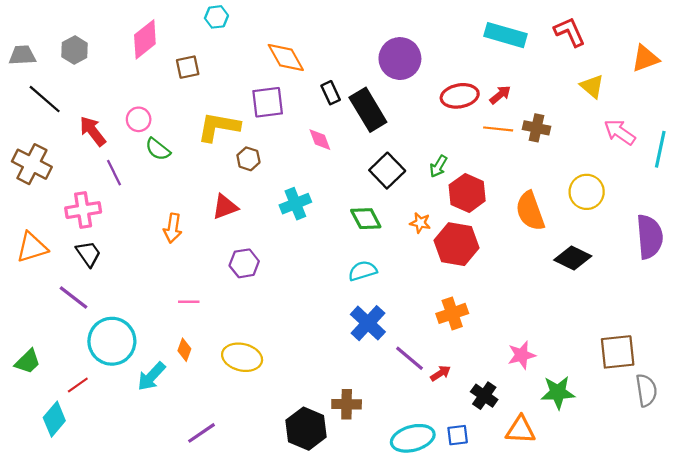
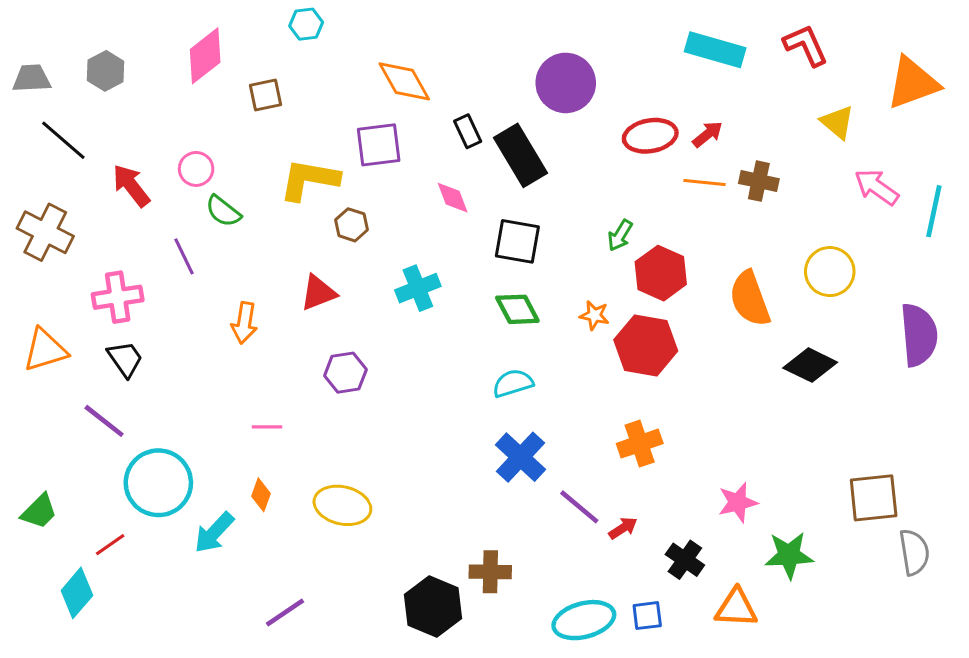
orange triangle: (645, 59) -> (913, 83), size x1.4
black square: (387, 171) -> (517, 241), moved, turned -36
purple line: (114, 173) -> (184, 256), moved

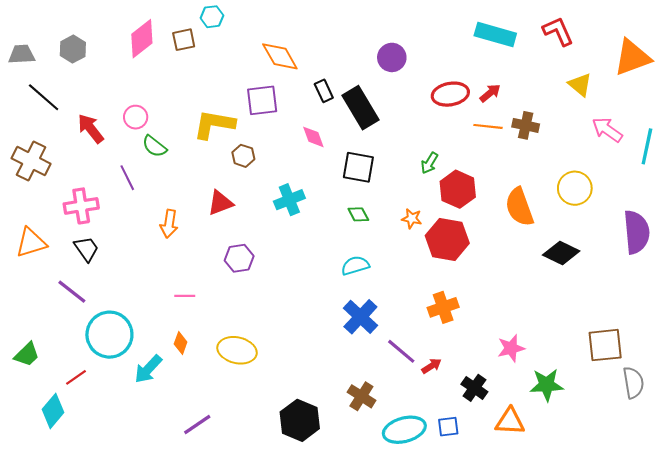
purple circle: (566, 83) -> (392, 57), size x0.7
brown square: (265, 95) -> (184, 40), moved
green diamond: (517, 309) -> (358, 214), size x0.7
brown cross: (490, 572) -> (361, 396), moved, turned 32

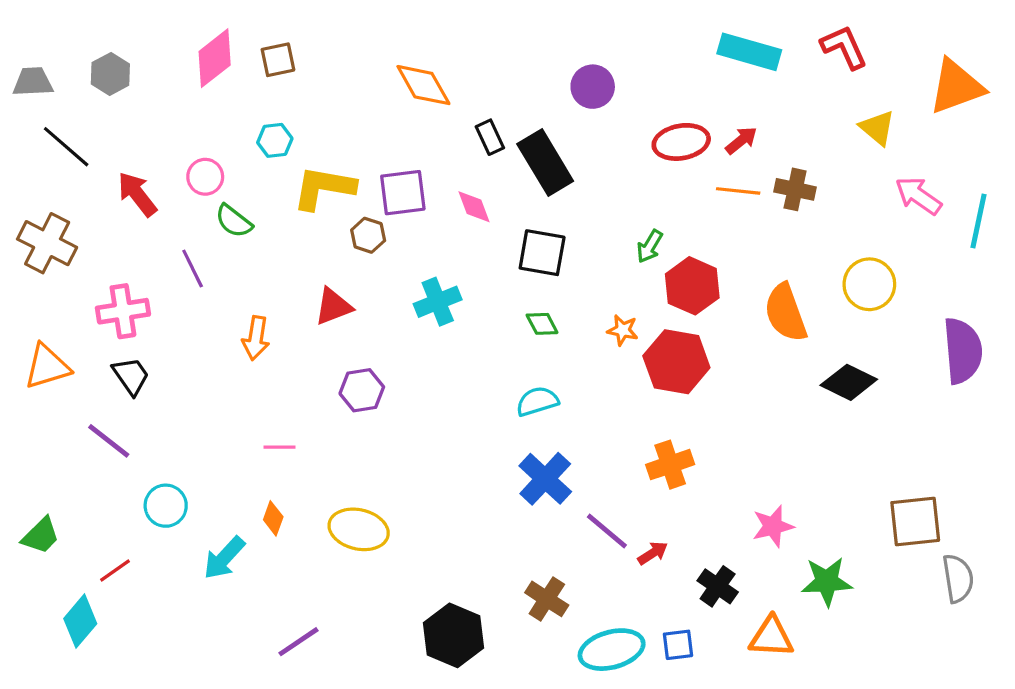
cyan hexagon: (212, 17) -> (275, 140), moved
purple square: (262, 100) -> (403, 193), moved
cyan circle: (109, 335) -> (166, 506), size x0.6

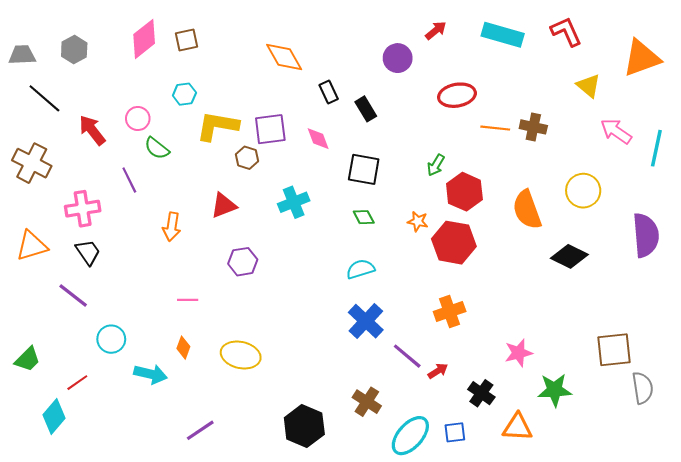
red arrow: (741, 140) -> (436, 30), moved
black rectangle: (545, 163) -> (366, 109), size x0.6
cyan arrow: (224, 558) -> (151, 374), turned -120
cyan ellipse: (612, 650) -> (410, 436), turned -33

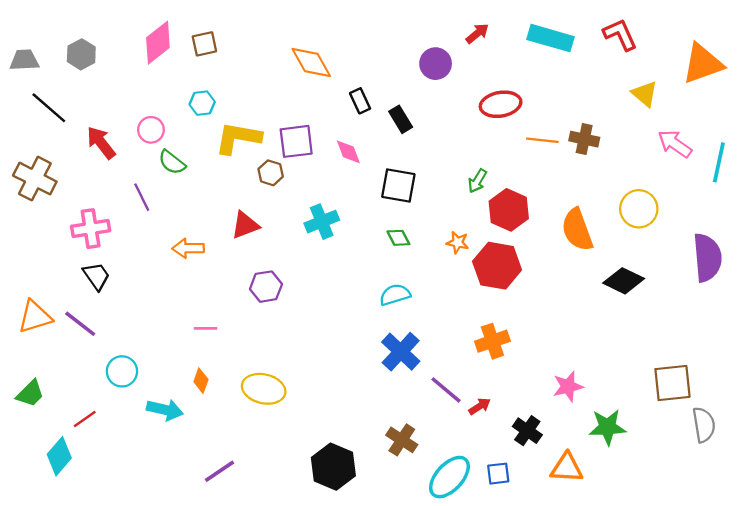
orange arrow: (172, 227) -> (188, 248), turned 80
orange triangle: (32, 246) -> (35, 317), moved

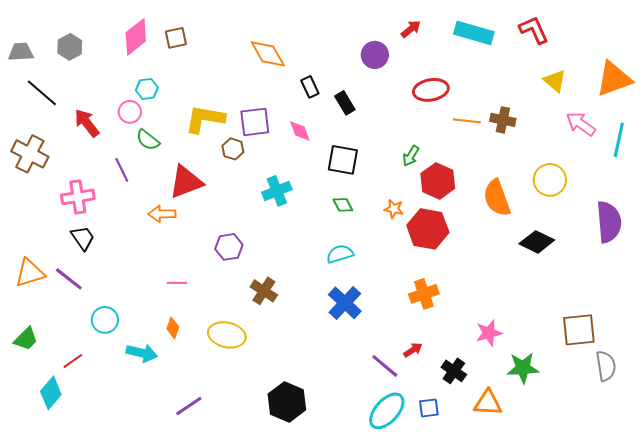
orange triangle: (703, 64) -> (614, 79), moved
cyan hexagon: (202, 103) -> (147, 89), moved
red triangle: (245, 225) -> (186, 182), moved, size x1.4
purple line: (446, 390) -> (385, 366), moved
brown cross: (402, 440) -> (264, 291), moved

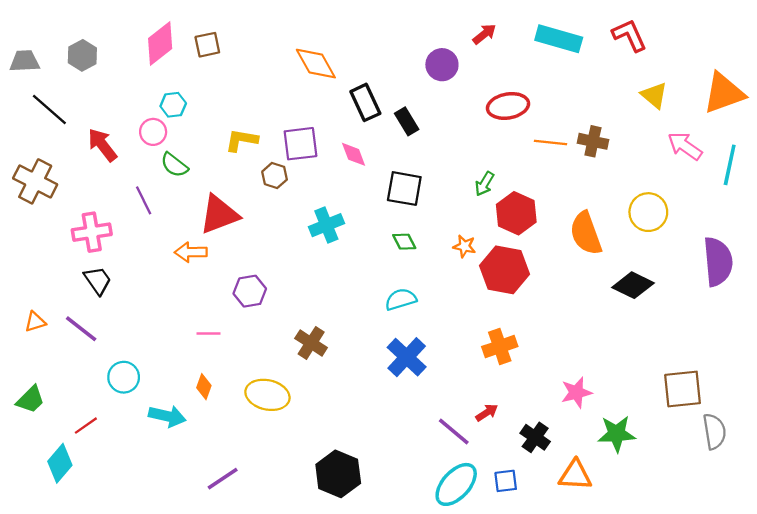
black rectangle: (310, 87) -> (365, 102), size x1.4
yellow L-shape: (205, 119) -> (242, 140), size x0.7
purple hexagon: (229, 247) -> (250, 291), moved
orange triangle: (30, 273) -> (35, 322), size x0.6

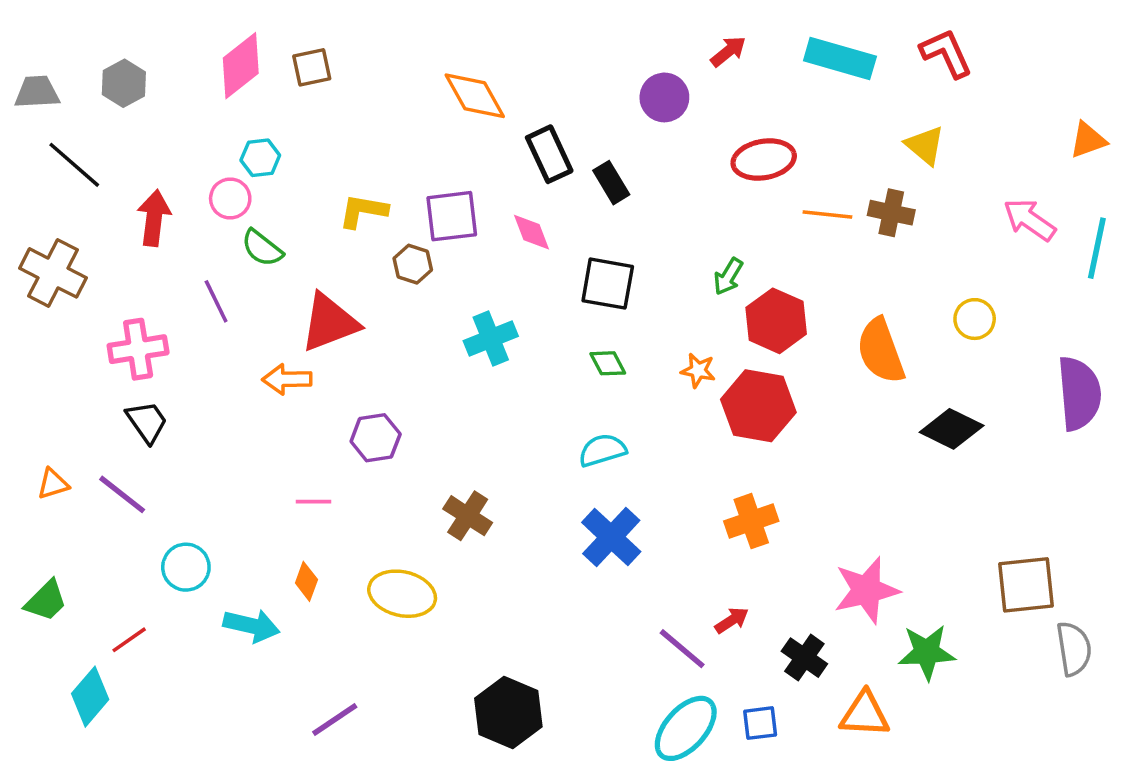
orange triangle: (724, 93) -> (1088, 140), size x0.6
yellow triangle: (654, 95) -> (925, 145), moved
red arrow: (102, 145) -> (154, 218), turned 45
yellow circle: (648, 212) -> (975, 319), size x0.7
pink star: (576, 393) -> (866, 590), size x1.4

